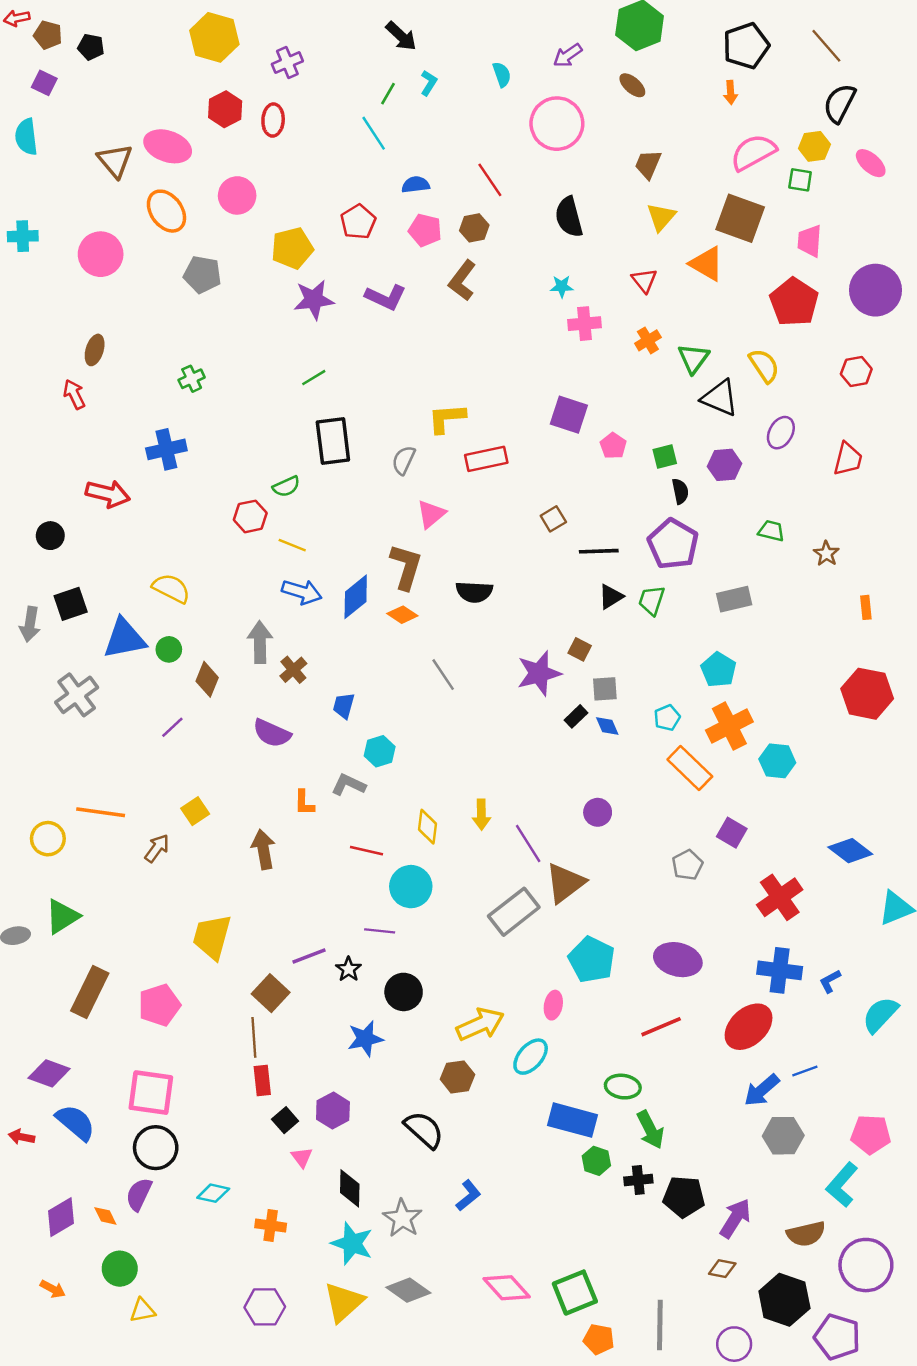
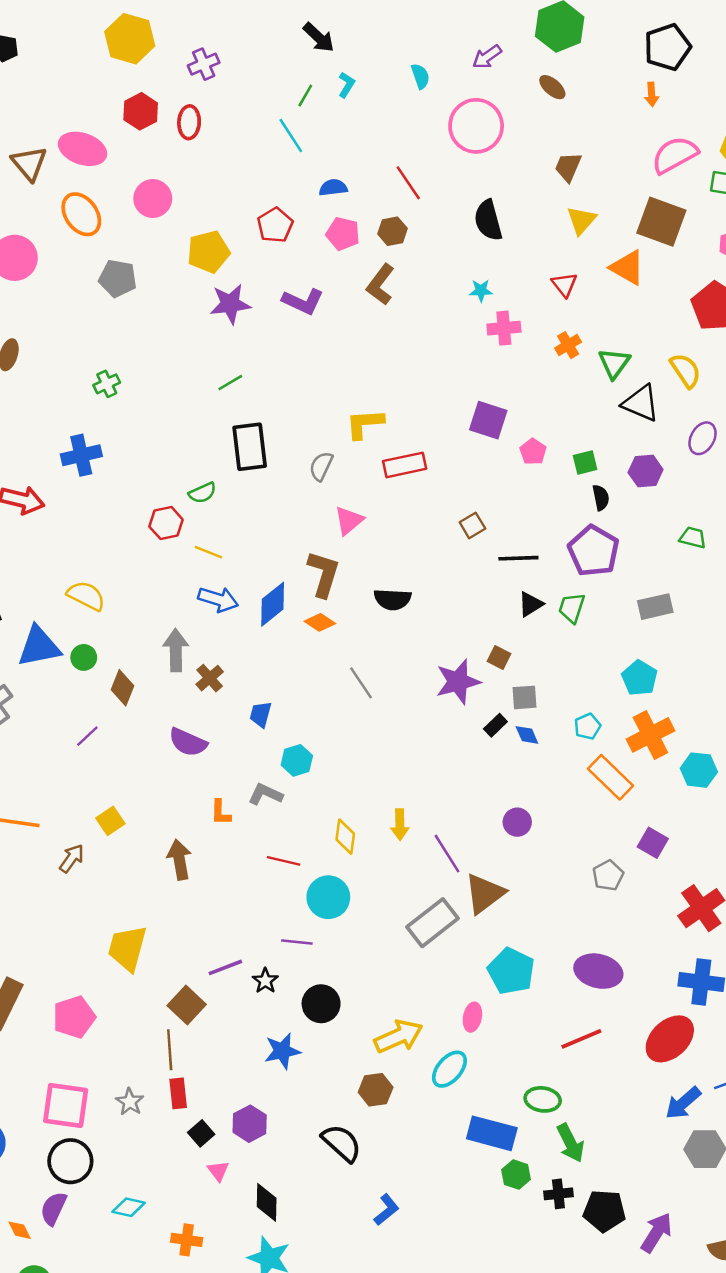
gray star: (402, 1218) -> (130, 1102), moved, size x0.7

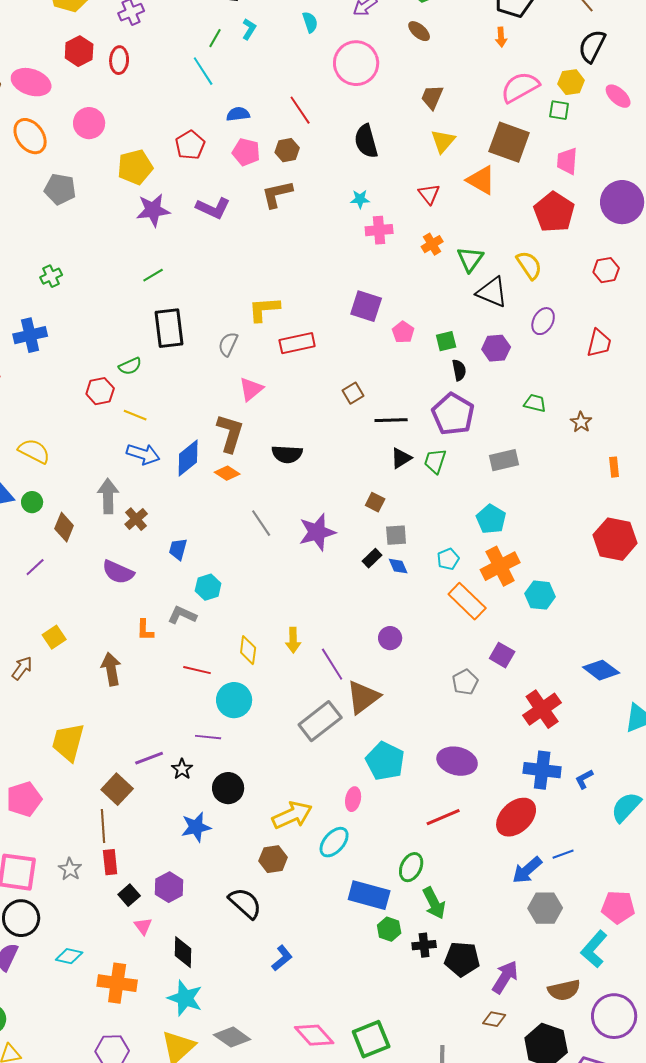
brown L-shape: (380, 284) -> (277, 194), turned 40
purple star: (458, 682) -> (317, 532), moved
green ellipse: (543, 1099) -> (411, 867), turned -72
orange cross: (187, 1240) -> (117, 983), size x1.5

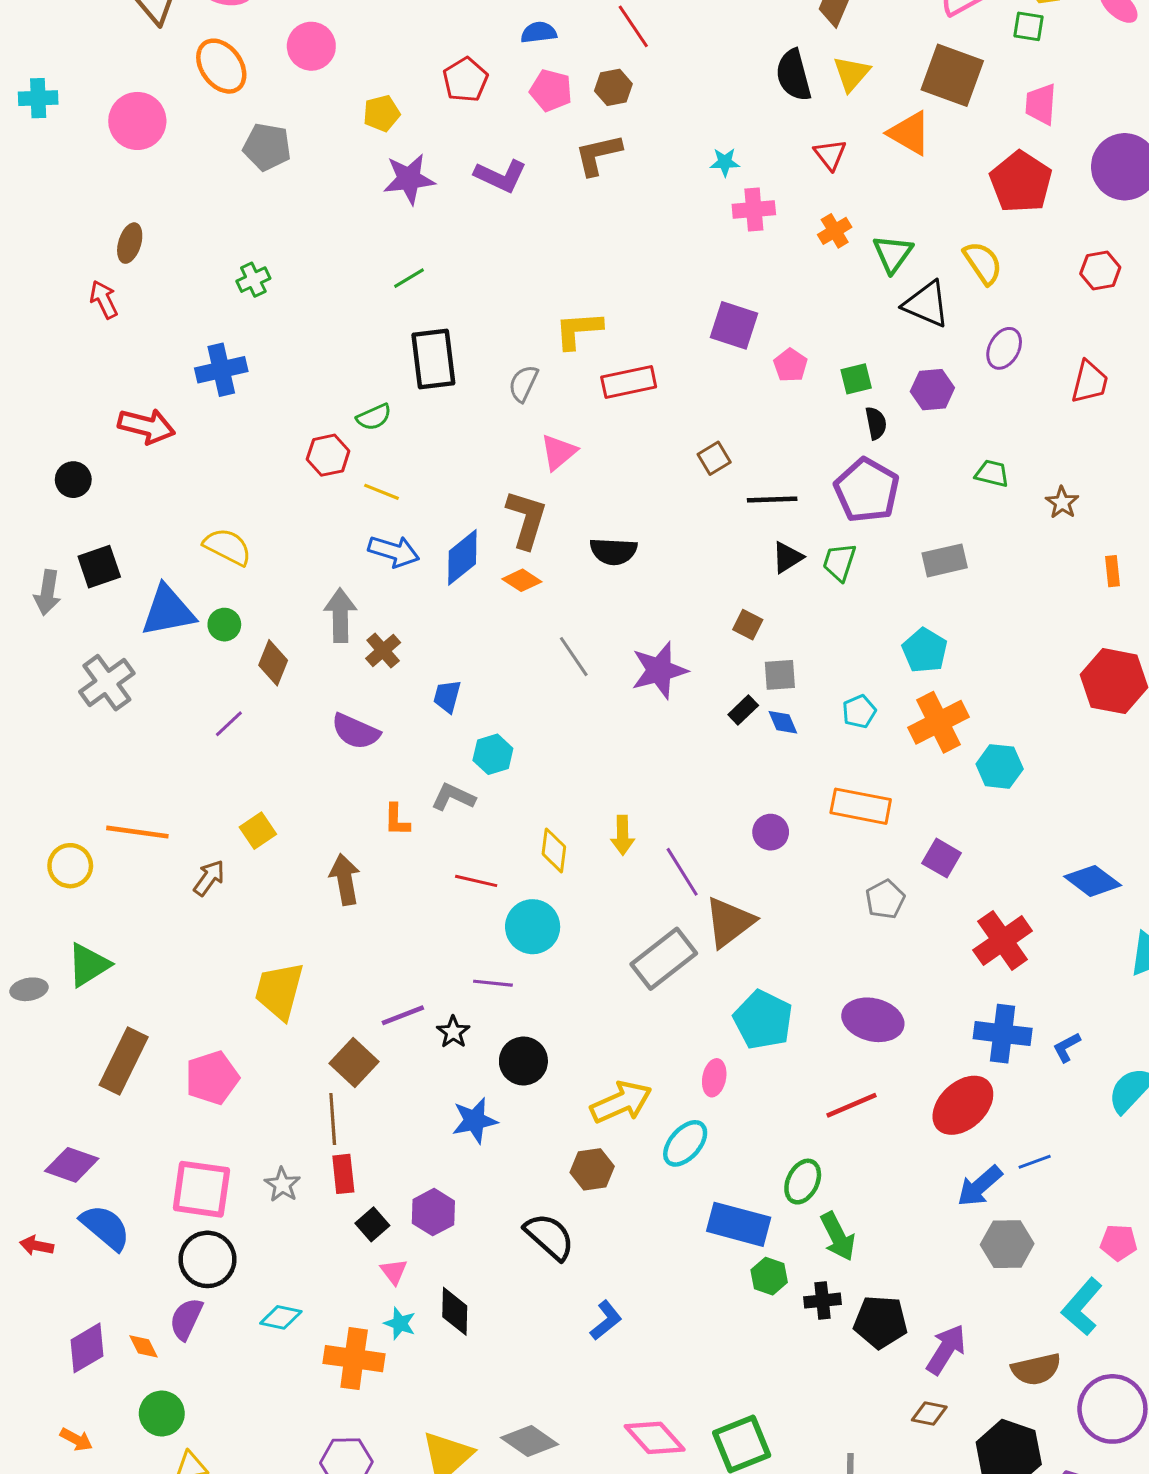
black semicircle: (366, 141) -> (794, 75), moved
yellow pentagon: (135, 167) -> (382, 113), size x0.7
orange rectangle: (467, 601) -> (861, 806), moved, turned -33
pink pentagon: (618, 907) -> (1119, 1243), size x0.7
cyan star: (185, 998) -> (400, 1323), moved, size x0.6

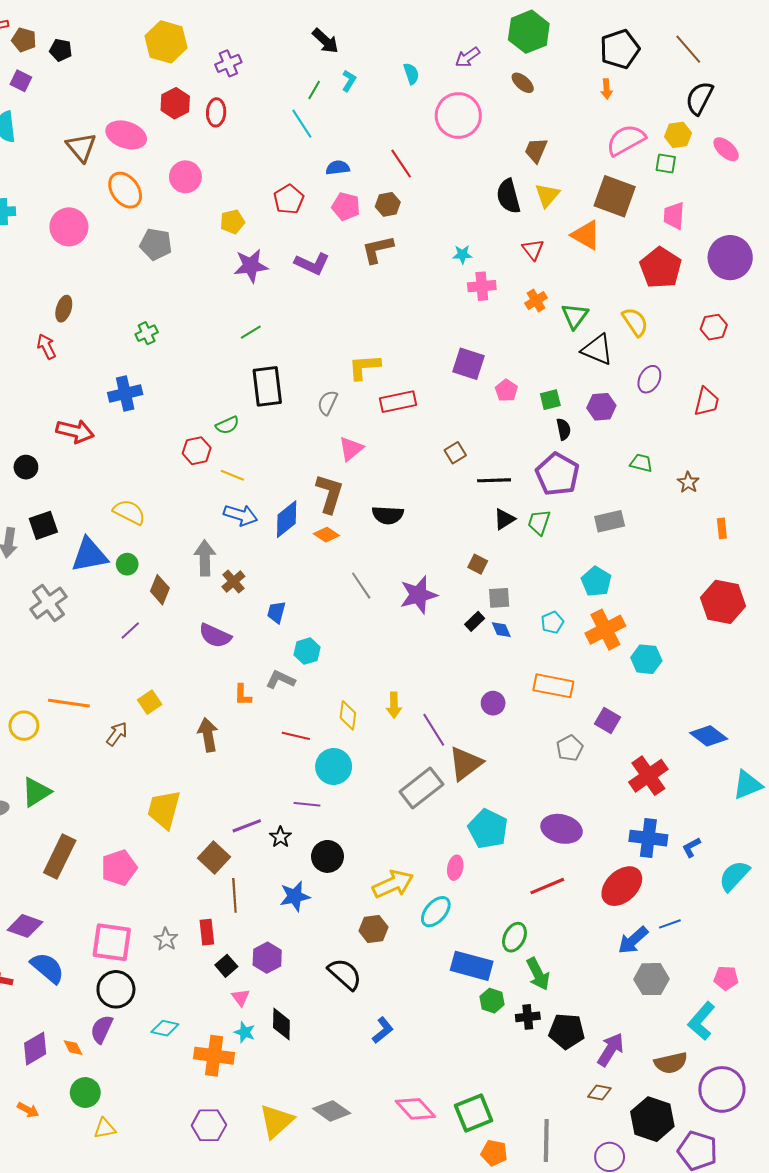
brown line: (333, 1119) -> (234, 895), moved

